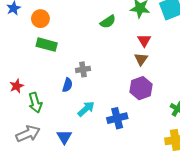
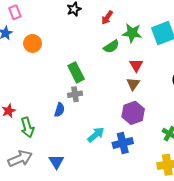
green semicircle: (108, 22) -> (111, 47), moved
green rectangle: (47, 45) -> (76, 72), moved, turned 48
cyan arrow: (86, 109) -> (96, 135), moved
blue cross: (117, 118) -> (123, 143), moved

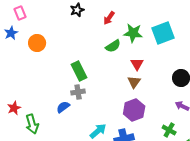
blue semicircle: (59, 110) -> (63, 107), turned -144

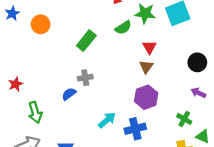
green rectangle: (79, 71) -> (86, 41), moved, turned 66
red star: (14, 108) -> (16, 84), moved

